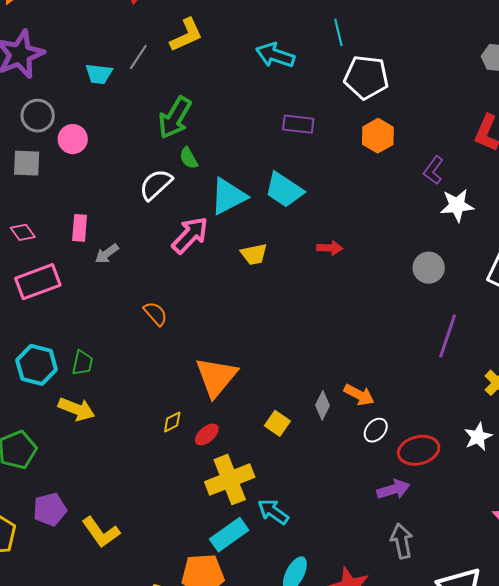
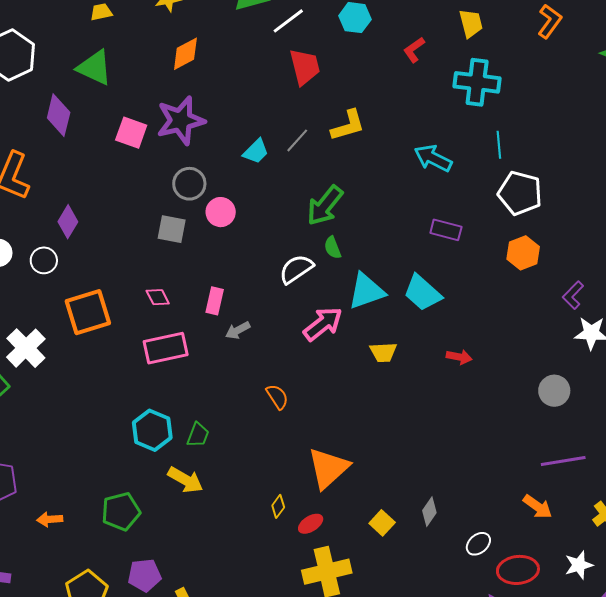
cyan trapezoid: (99, 74) -> (256, 151), turned -60
purple line: (448, 336) -> (563, 461), turned 54
orange arrow: (359, 395) -> (537, 507), moved
yellow diamond: (172, 422) -> (278, 506), turned -35

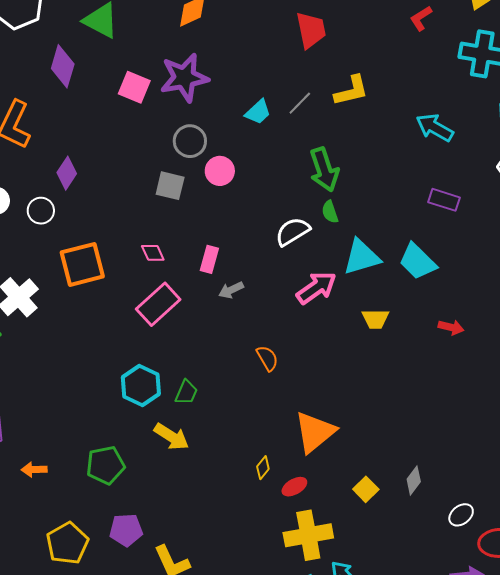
green arrow: (325, 206) -> (324, 170), turned -60
pink rectangle: (166, 348) -> (158, 304), turned -33

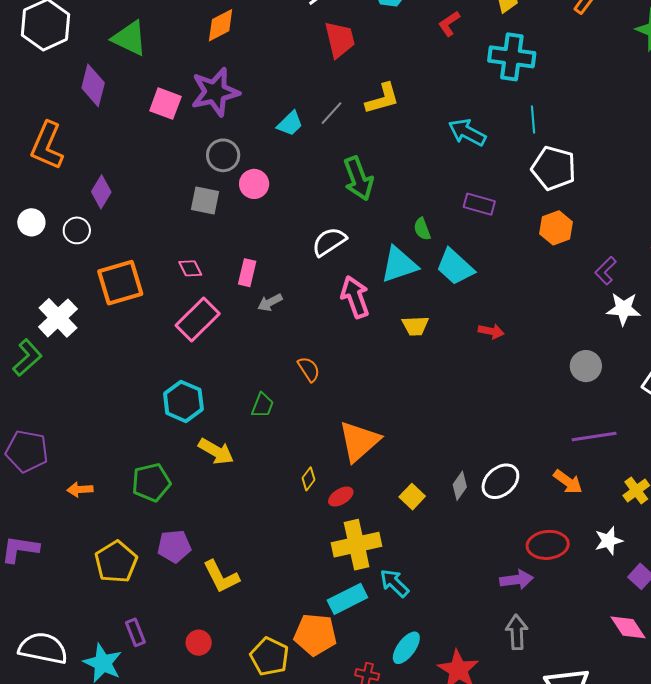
green semicircle: (330, 212) -> (422, 229), moved
pink arrow: (316, 288) -> (355, 297), turned -72
green trapezoid: (186, 392) -> (262, 405), moved
white ellipse: (461, 515) -> (500, 481), moved, size x1.5

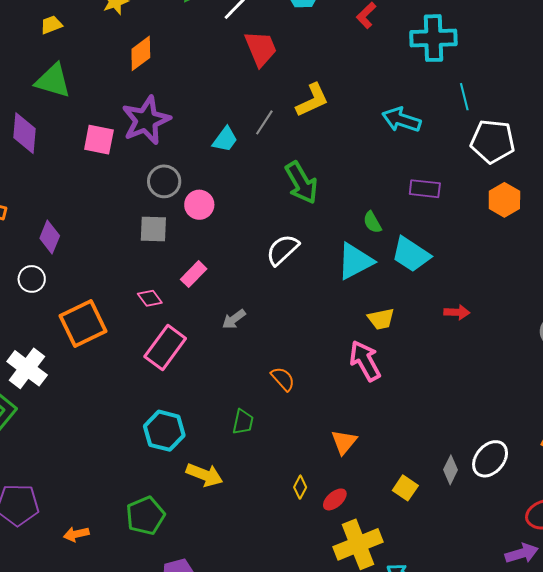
pink rectangle: (247, 273) -> (194, 274), moved, turned 40
pink arrow: (355, 297) -> (365, 361), moved
orange triangle: (359, 441) -> (344, 442), size x0.6

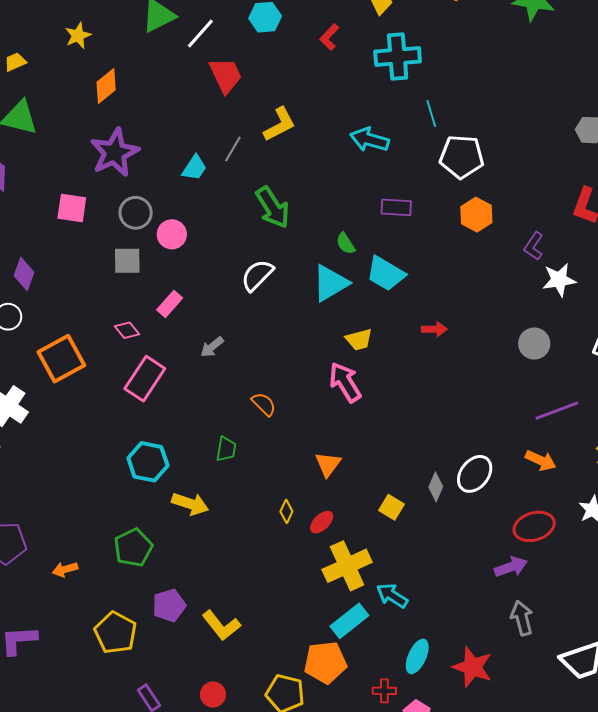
pink square: (99, 140) -> (72, 208), moved

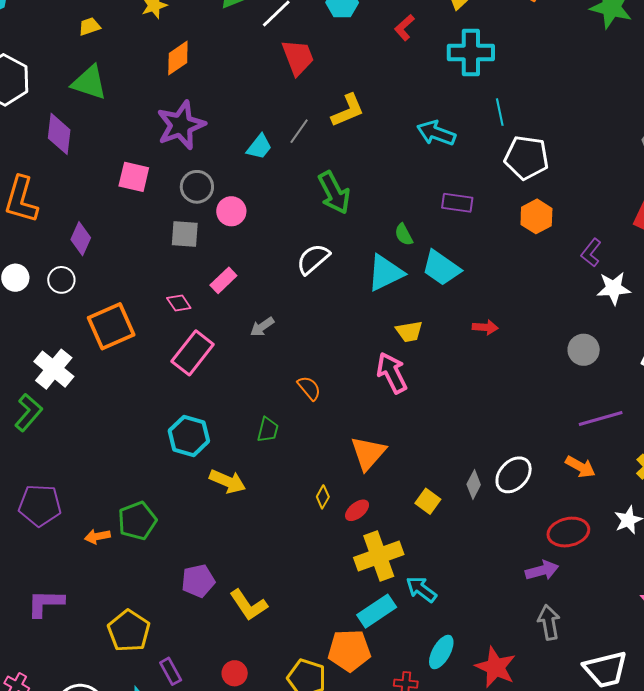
orange triangle: (328, 464) -> (368, 453), size x1.4
green pentagon: (133, 548) -> (137, 521), moved
yellow pentagon: (115, 633) -> (129, 631), moved

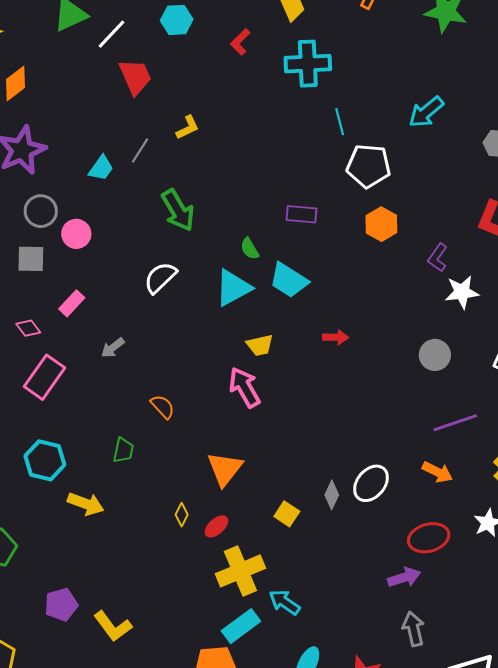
yellow L-shape: (348, 110) -> (188, 127), size x0.7
cyan arrow: (436, 133) -> (426, 112), moved, turned -57

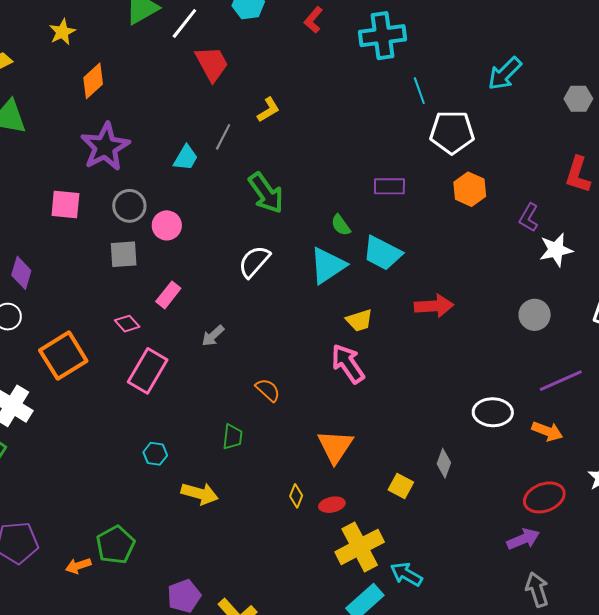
red arrow: (336, 337) -> (434, 306), size x1.5
cyan hexagon: (45, 460) -> (155, 454), size x0.6
white ellipse: (371, 483) -> (493, 412), moved, turned 57
red ellipse: (216, 526) -> (332, 505), turned 35

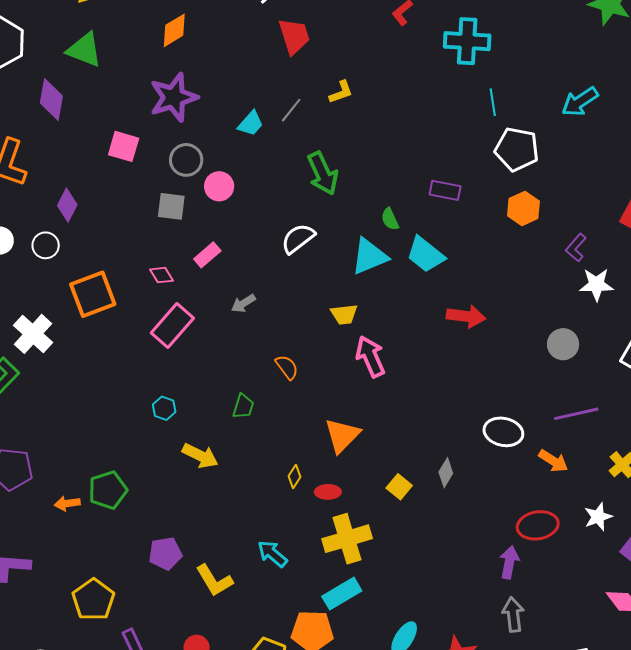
yellow trapezoid: (359, 320) -> (344, 314), moved
purple arrow: (523, 539) -> (509, 562), turned -68
cyan arrow: (406, 574) -> (272, 554), moved

